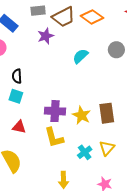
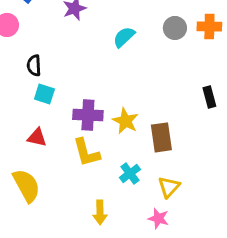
cyan square: (16, 96) -> (44, 94), moved
brown rectangle: (107, 113) -> (161, 137), moved
yellow triangle: (107, 148) -> (169, 187), moved

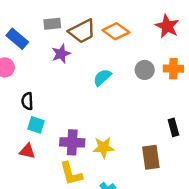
yellow star: (125, 121) -> (103, 147), turned -30
red triangle: (37, 137) -> (27, 151), moved
brown rectangle: (161, 137) -> (151, 157), moved

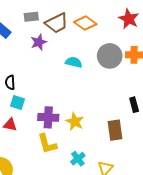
gray circle: (145, 70) -> (110, 56), size x1.5
cyan semicircle: (102, 77) -> (74, 62), turned 56
yellow star: (103, 147) -> (75, 122), turned 30

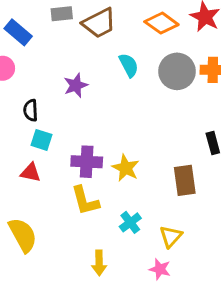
orange diamond: (85, 23) -> (161, 23), moved
purple star: (39, 42) -> (76, 85), moved
cyan semicircle: (74, 62) -> (129, 65), moved, turned 49

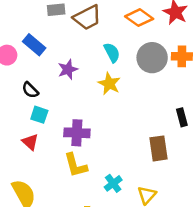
blue rectangle: (18, 32) -> (34, 45), moved
black semicircle: (31, 110) -> (30, 90), turned -42
yellow star: (126, 168) -> (109, 84), moved
red triangle: (31, 173) -> (30, 142), turned 30

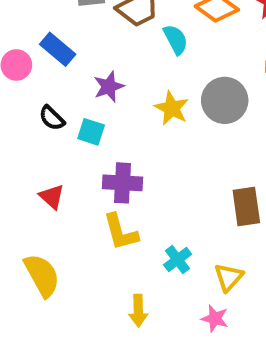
cyan semicircle: (112, 53) -> (176, 39), moved
gray circle: (152, 58) -> (225, 100), moved
cyan square: (39, 115) -> (91, 132), moved

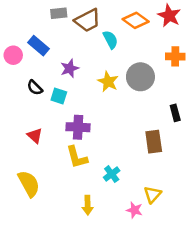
yellow triangle: (229, 277) -> (152, 194), moved

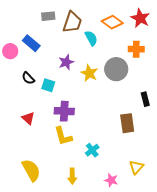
brown trapezoid: (88, 20) -> (72, 22), turned -45
orange cross: (175, 56) -> (136, 49), moved
purple star: (70, 68) -> (66, 62), moved
yellow semicircle: (29, 184) -> (31, 170), moved
yellow triangle: (152, 194) -> (136, 167), moved

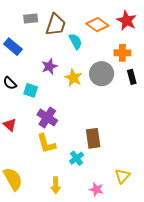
black rectangle: (145, 99) -> (132, 77), moved
purple cross: (64, 111) -> (47, 117), turned 30
brown rectangle: (127, 123) -> (93, 138), moved

